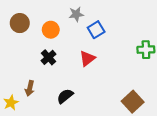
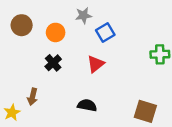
black semicircle: (65, 96) -> (87, 105), moved, turned 49
brown square: (133, 102) -> (145, 111), turned -30

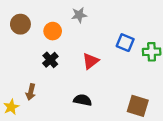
blue square: (105, 32) -> (125, 43), moved, turned -36

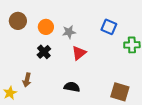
gray star: (79, 15) -> (69, 32), moved
blue square: (125, 43) -> (109, 27), moved

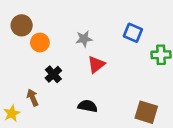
orange circle: (46, 27) -> (40, 42), moved
black cross: (44, 52) -> (53, 74), moved
brown arrow: (27, 80) -> (33, 98), turned 144

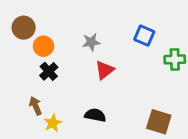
black cross: (53, 74) -> (49, 71), moved
yellow star: (12, 113) -> (53, 123), moved

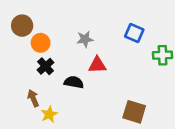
red triangle: (104, 70) -> (97, 65), turned 36
black semicircle: (95, 115) -> (74, 82), moved
brown square: (159, 122) -> (134, 112), moved

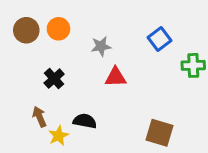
blue square: (134, 33) -> (160, 39), turned 30
orange circle: (41, 43) -> (58, 29), moved
black semicircle: (74, 82) -> (85, 121), moved

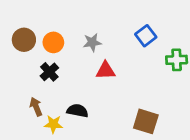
orange circle: (58, 29) -> (53, 42), moved
brown circle: (26, 30) -> (24, 40), moved
yellow star: (58, 136) -> (53, 124), turned 30

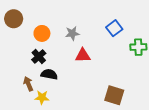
brown circle: (24, 40) -> (14, 19), moved
black semicircle: (77, 111) -> (49, 74), moved

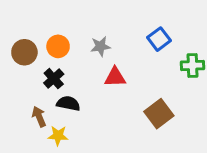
brown circle: (14, 19) -> (24, 52), moved
brown square: (114, 95) -> (159, 114), moved, turned 36

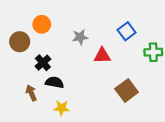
orange circle: (58, 46) -> (42, 24), moved
red triangle: (115, 77) -> (102, 56), moved
yellow star: (58, 136) -> (61, 108), moved

